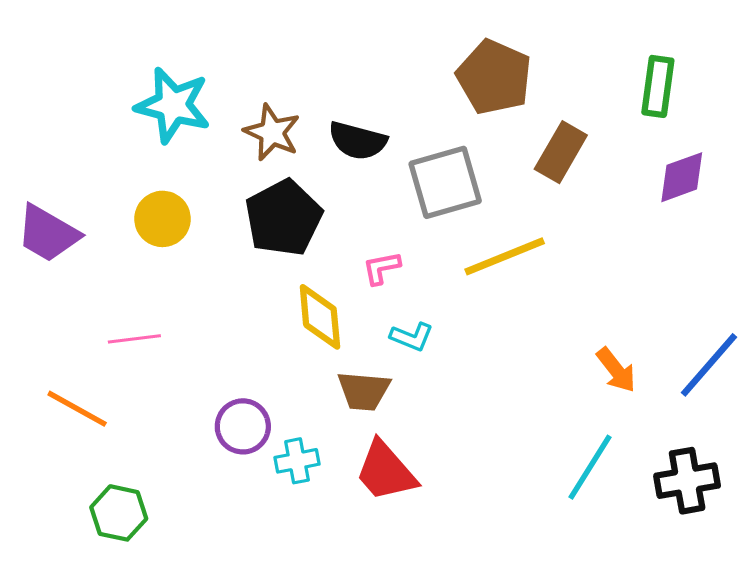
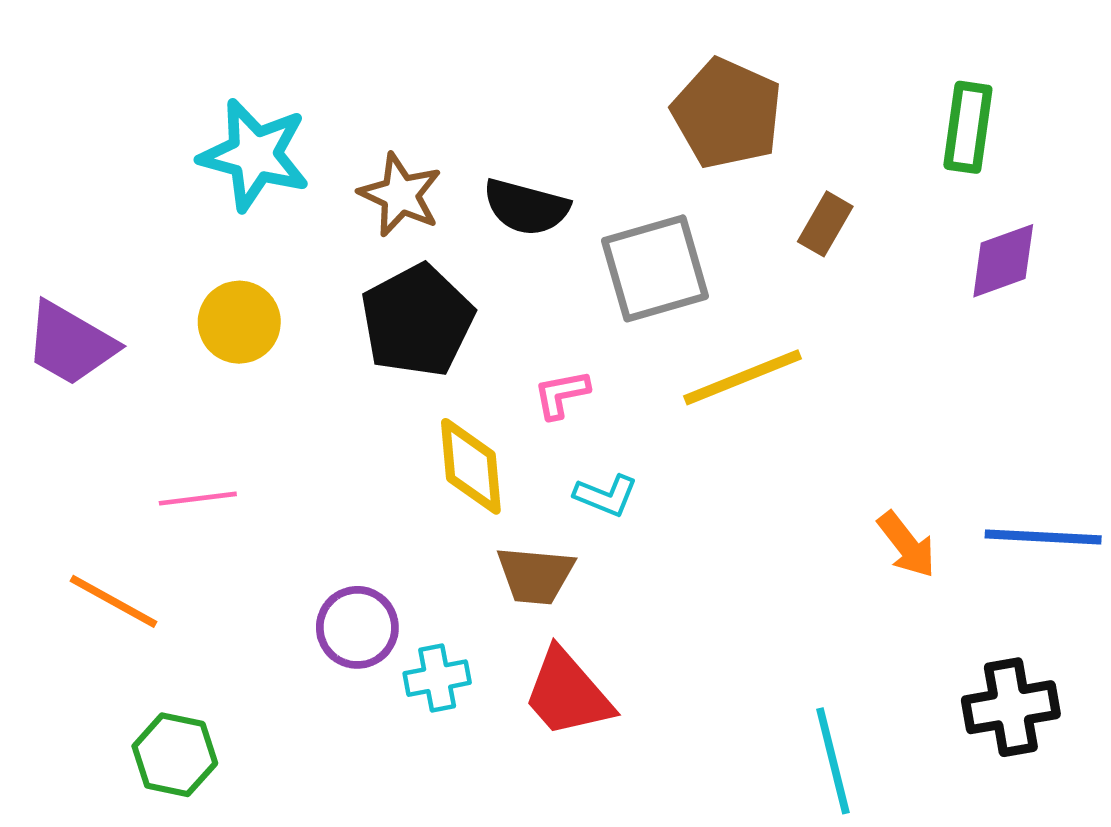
brown rectangle: (561, 152) -> (825, 224), size x0.7
blue line: (709, 365) -> (1043, 537), turned 52
cyan line: (590, 467) -> (833, 761), moved, turned -46

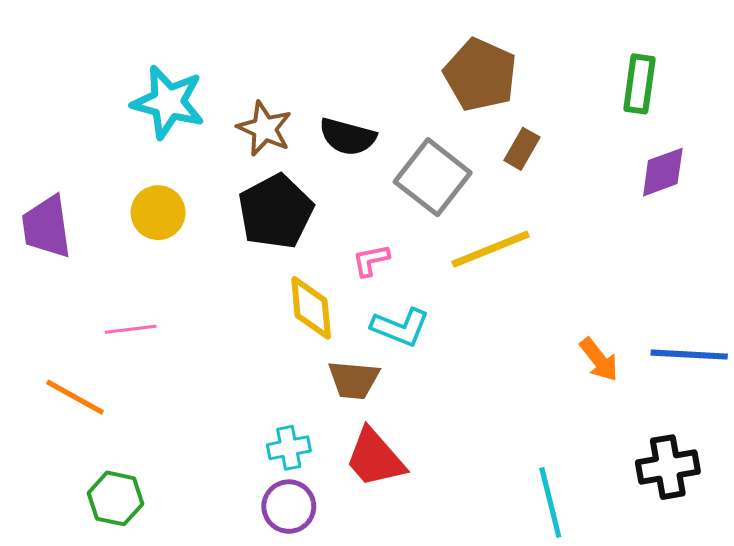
brown rectangle: (825, 224) -> (522, 149), moved
gray square: (655, 268) -> (433, 177), turned -36
purple trapezoid: (70, 344) -> (47, 227), turned 52
cyan L-shape: (606, 495) -> (400, 327), size x1.4
purple circle: (357, 627) -> (289, 507), moved

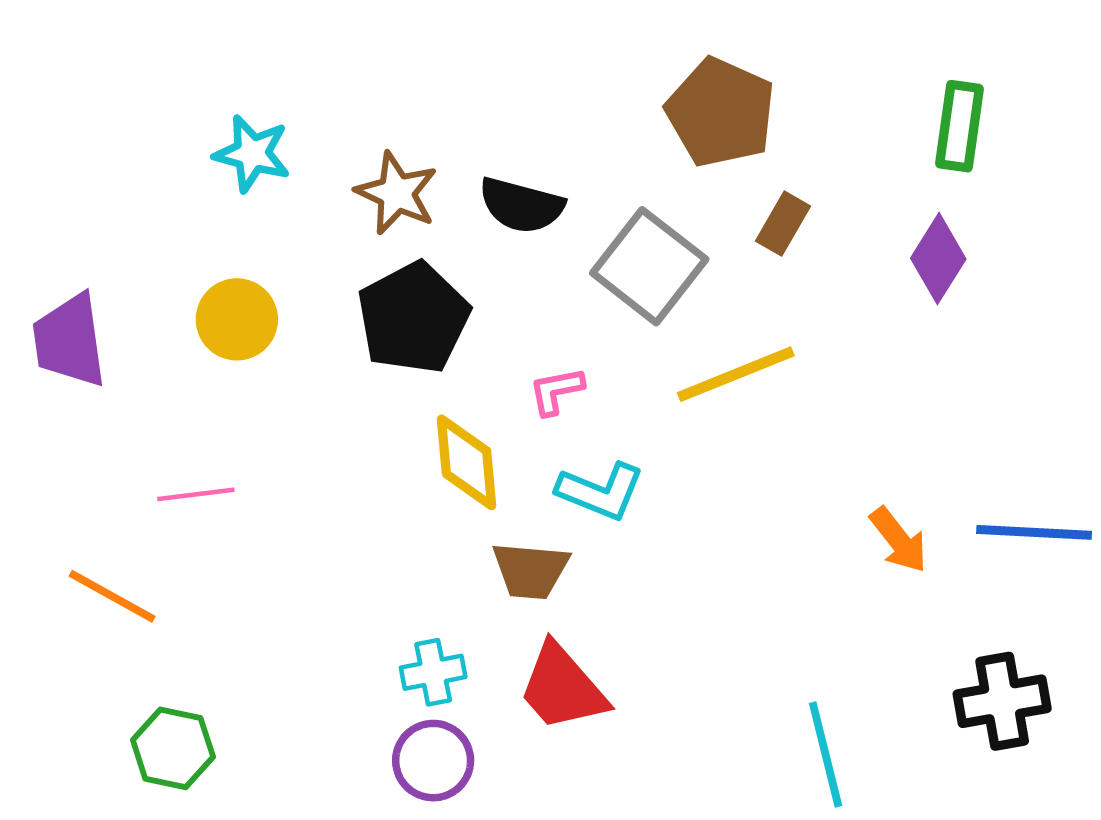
cyan star: (168, 102) -> (252, 154), size x0.7
purple diamond: (663, 172) -> (938, 259), moved, turned -38

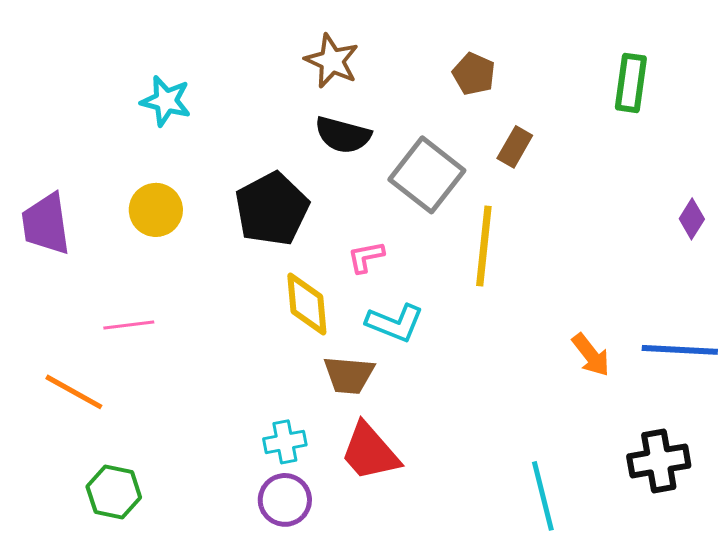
brown pentagon: (721, 112) -> (474, 74), size x0.6
brown star: (397, 193) -> (332, 61), moved
purple diamond: (938, 259) -> (692, 219), moved, size x0.7
yellow line: (736, 374) -> (484, 246), turned -62

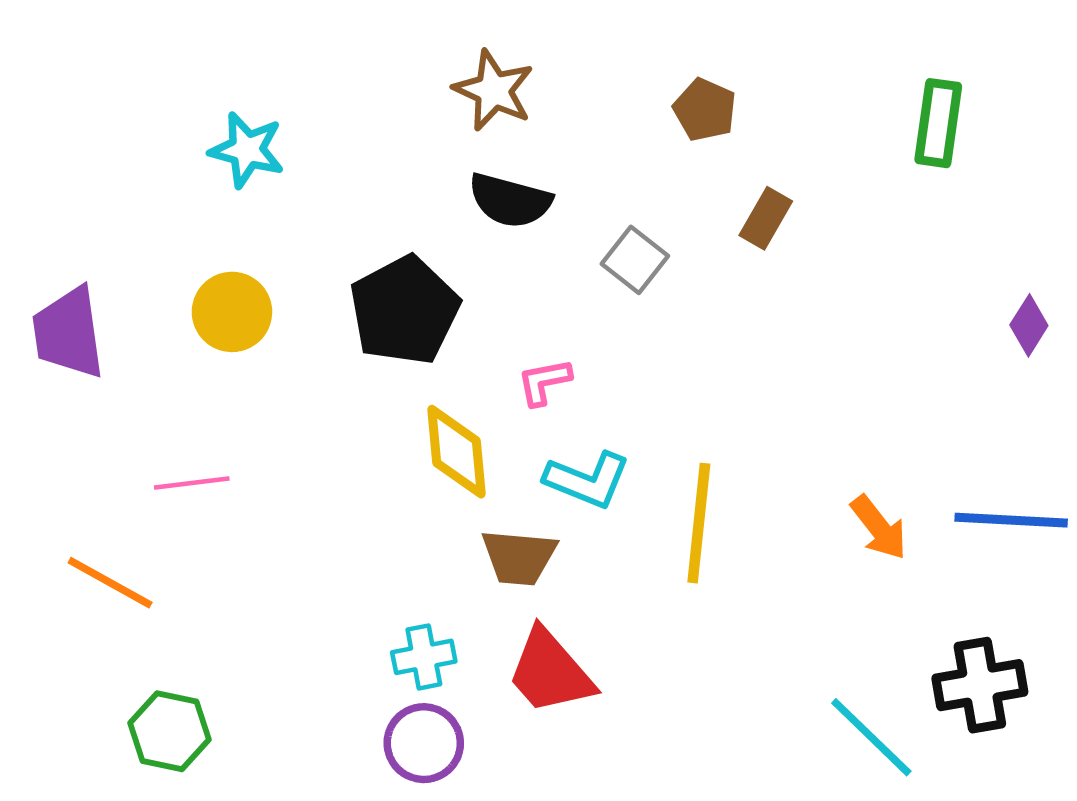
gray square: (427, 175) -> (635, 260), size x0.6
yellow line: (484, 246) -> (699, 523), moved
cyan line: (543, 496) -> (871, 737), moved, turned -32

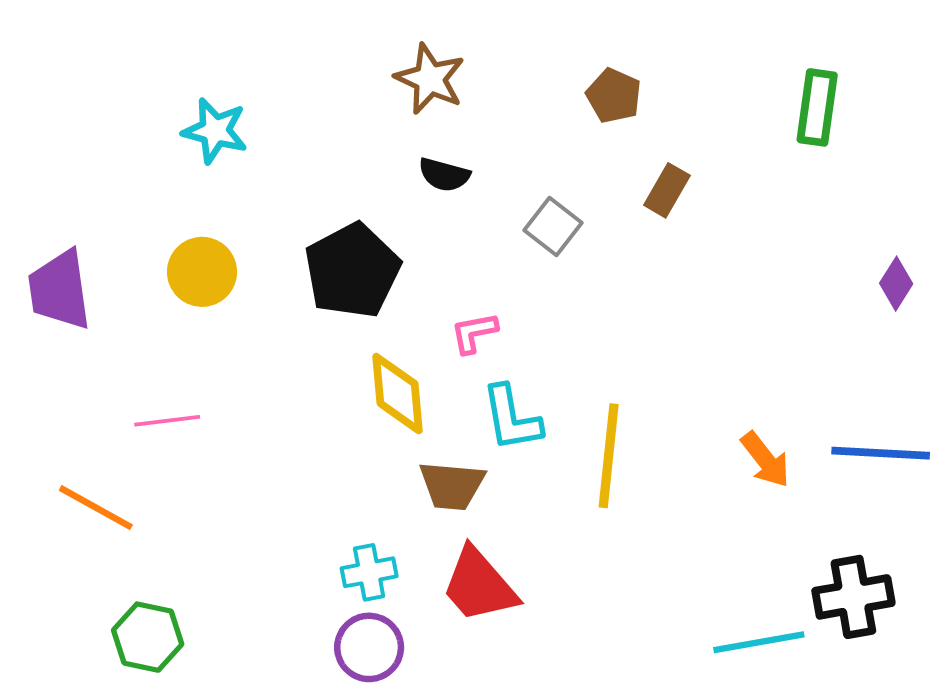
black semicircle: (510, 200) -> (444, 175), size x0.7
cyan L-shape: (587, 480) -> (512, 418), turned 58
cyan line: (871, 737) -> (759, 642), turned -54

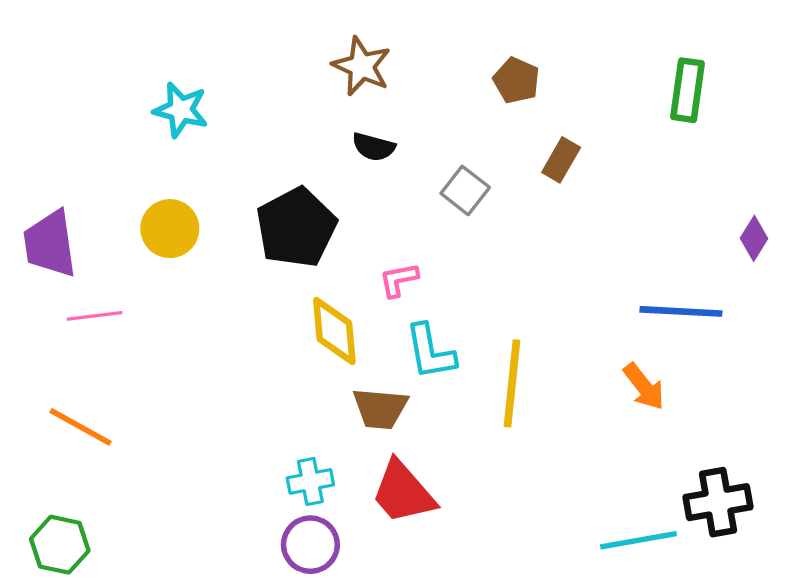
pink line: (167, 421) -> (95, 316), moved
blue line: (881, 453) -> (681, 311), moved
green hexagon: (148, 637) -> (60, 545), moved

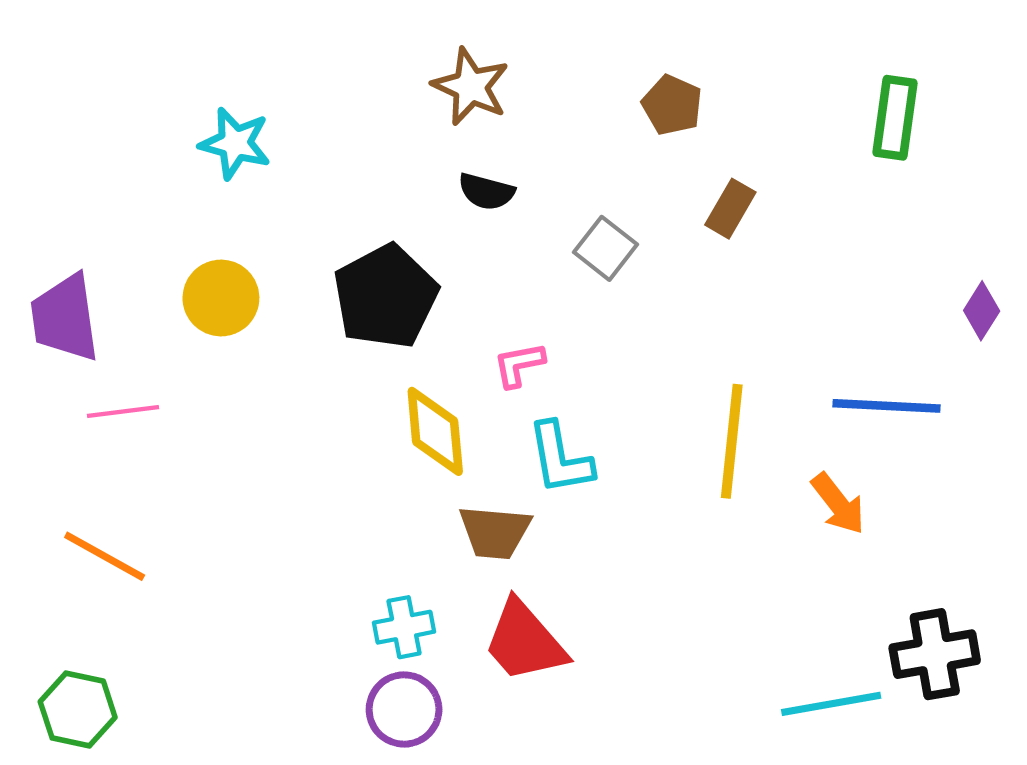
yellow line: (512, 383) -> (732, 441), moved

